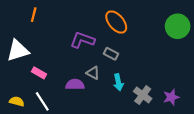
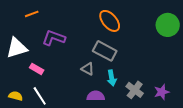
orange line: (34, 15) -> (32, 14), turned 56
purple L-shape: (82, 40) -> (54, 38), moved
gray rectangle: (111, 54) -> (105, 51), size x1.6
purple semicircle: (75, 84) -> (96, 96), moved

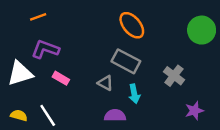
purple L-shape: (54, 38) -> (45, 49), moved
white triangle: (17, 48) -> (20, 73), moved
pink rectangle: (37, 69) -> (61, 78), moved
gray cross: (135, 90) -> (174, 76), moved

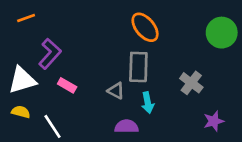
orange line: (38, 17) -> (26, 18), moved
purple L-shape: (45, 49) -> (50, 54), turned 112
gray rectangle: (126, 61) -> (138, 67), turned 64
yellow semicircle: (19, 115) -> (21, 112), moved

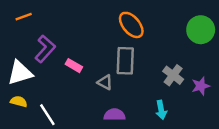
pink rectangle: (67, 85) -> (74, 66), moved
cyan arrow: (148, 103) -> (161, 110), moved
purple star: (214, 121) -> (201, 86), moved

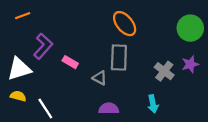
purple star: (201, 86) -> (190, 64), moved

